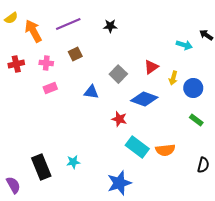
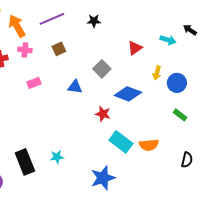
pink cross: (46, 63) -> (25, 50), moved
red triangle: (151, 67) -> (135, 48), moved

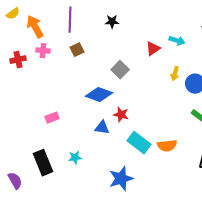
purple line: (52, 19) -> (70, 20), turned -65
cyan arrow: (168, 40) -> (177, 41), moved
pink rectangle: (34, 83) -> (52, 118), moved
blue triangle: (75, 87) -> (102, 128), moved
blue diamond: (128, 94) -> (99, 95), moved

